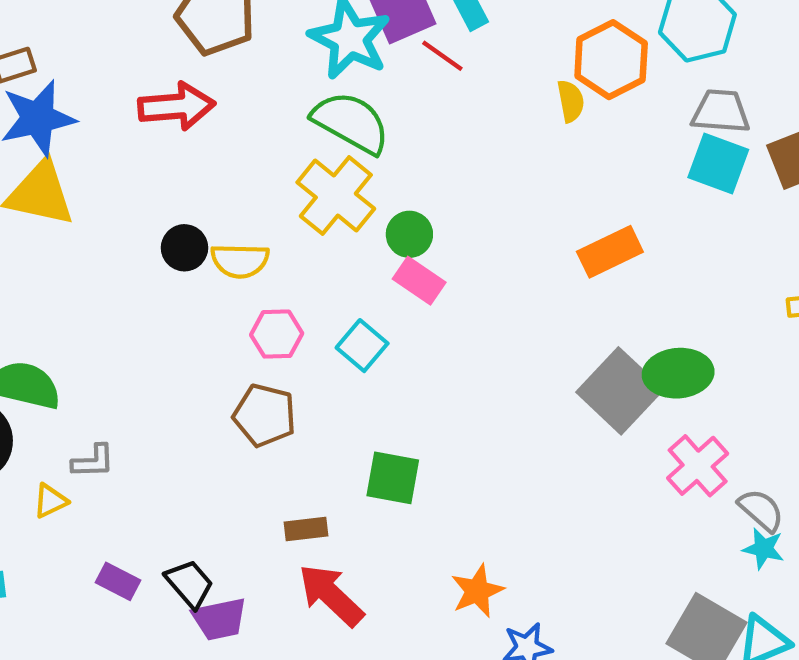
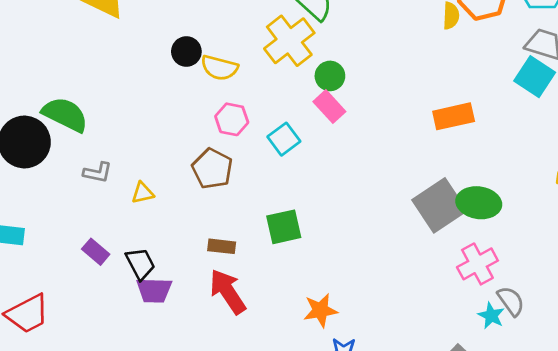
green square: (393, 478) -> (284, 227), turned -36
yellow triangle: (50, 501) -> (143, 193), moved
cyan star: (763, 549) -> (491, 316), moved

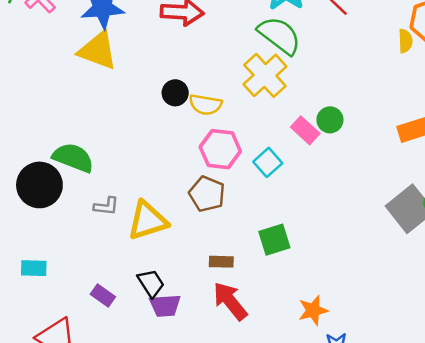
green circle: (330, 76) -> (330, 120), moved
pink hexagon: (232, 119) -> (220, 149), size x1.4
yellow triangle: (143, 193) -> (148, 221), size x2.0
purple rectangle: (96, 252) -> (103, 295), moved

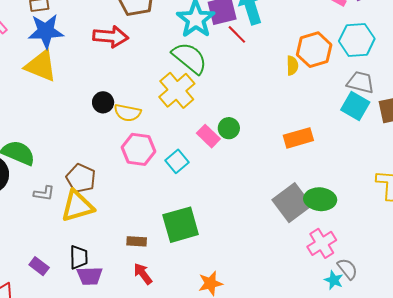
brown pentagon: (207, 194) -> (81, 178), moved
green square: (274, 240) -> (181, 225), size x1.4
black trapezoid: (151, 283) -> (79, 257), turned 30
red arrow: (230, 301) -> (143, 274), size x0.7

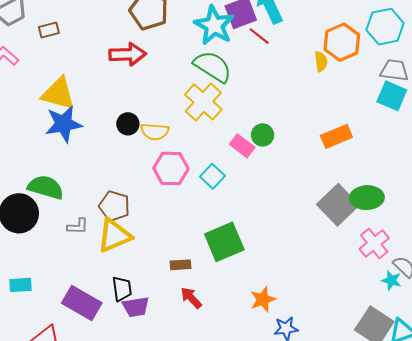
blue star: (46, 31) -> (64, 124), moved
purple rectangle: (39, 266) -> (82, 303), size x1.8

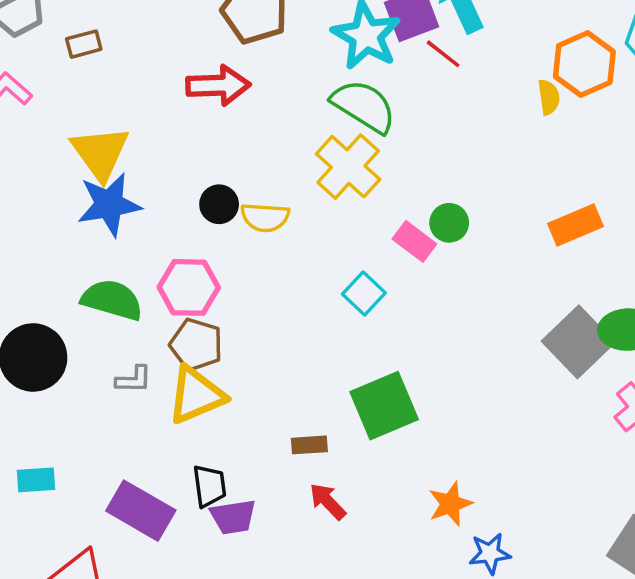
yellow triangle: (58, 94) -> (100, 153), turned 39
pink hexagon: (171, 168) -> (189, 287), moved
green semicircle: (46, 187) -> (112, 300), moved

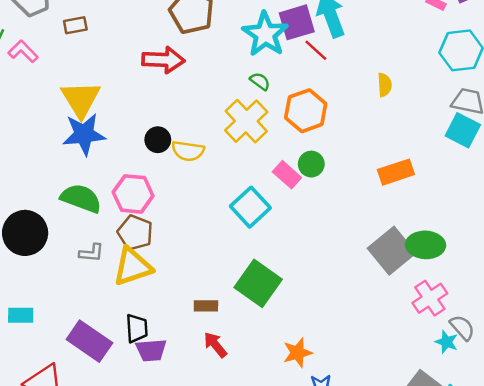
orange hexagon: (584, 64) -> (306, 111), moved
green semicircle: (364, 106) -> (260, 81), size x0.5
cyan square: (364, 293) -> (250, 207), size x1.4
green square: (384, 406) -> (258, 283), turned -36

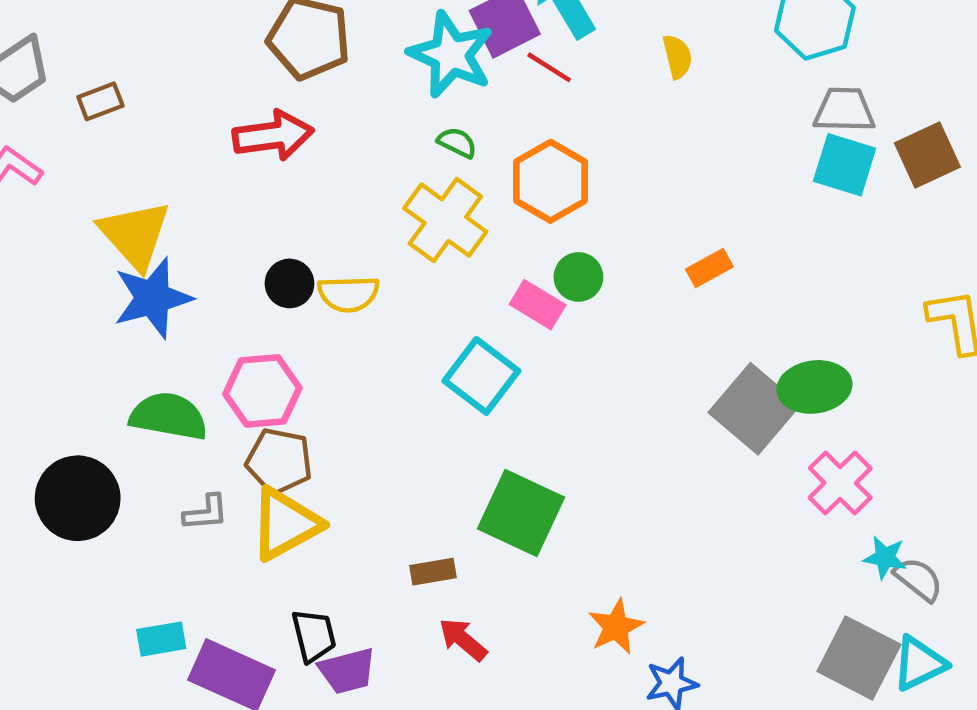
yellow semicircle: (385, 85) -> (677, 57), moved
orange rectangle: (396, 172) -> (709, 268), moved, size x0.7
cyan rectangle: (21, 315) -> (161, 639), moved
gray semicircle: (462, 328) -> (918, 579), moved

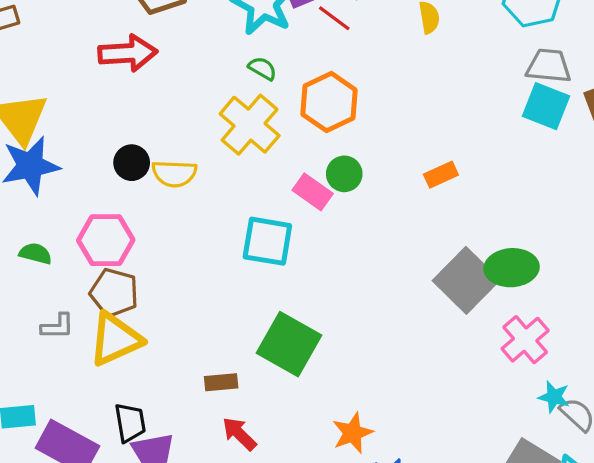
cyan square: (481, 376) -> (267, 241), turned -32
green semicircle: (169, 416) -> (35, 254), size x0.6

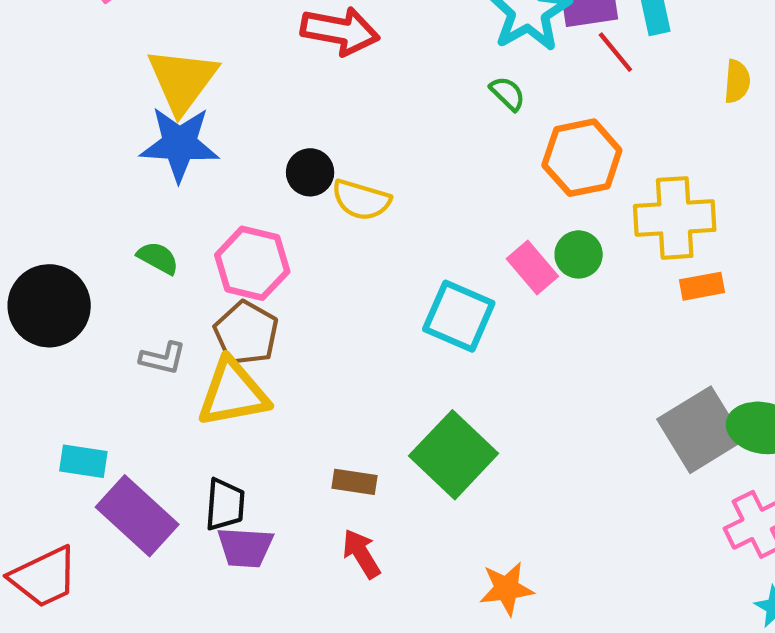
yellow cross: (250, 125) -> (675, 218), moved, turned 32

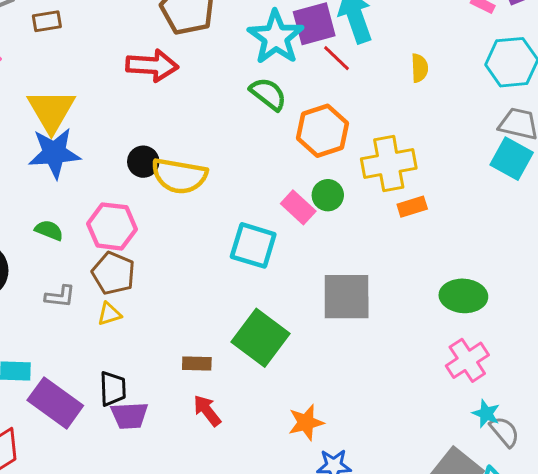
green semicircle: (508, 94) -> (268, 94), size x1.5
yellow semicircle: (361, 200) -> (179, 176), size x1.4
yellow triangle: (233, 393) -> (109, 314), size x0.5
gray square: (701, 430) -> (347, 297), moved, turned 38

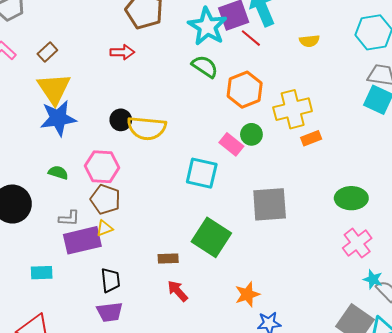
brown rectangle: (47, 21) -> (47, 52), moved, turned -30
red arrow: (152, 65) -> (122, 52), size x0.7
yellow semicircle: (419, 68) -> (309, 41), turned 90
purple rectangle: (55, 403) -> (82, 240), moved, turned -45
purple trapezoid: (129, 415) -> (110, 312), moved

